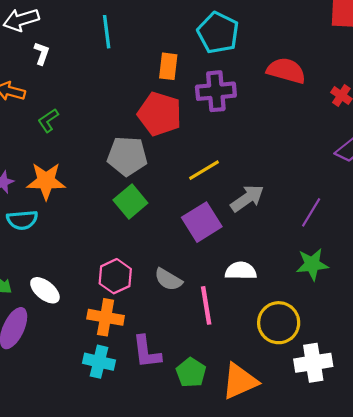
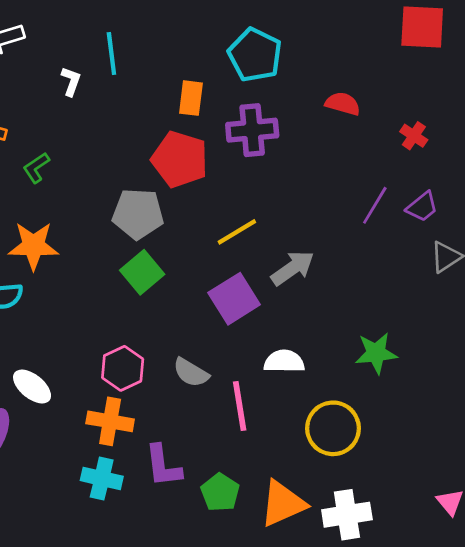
white L-shape: (42, 53) -> (71, 81), moved
red semicircle: (286, 71) -> (343, 104), size x0.7
purple line: (311, 212) -> (375, 205), moved
white cross: (313, 363) -> (347, 515), moved

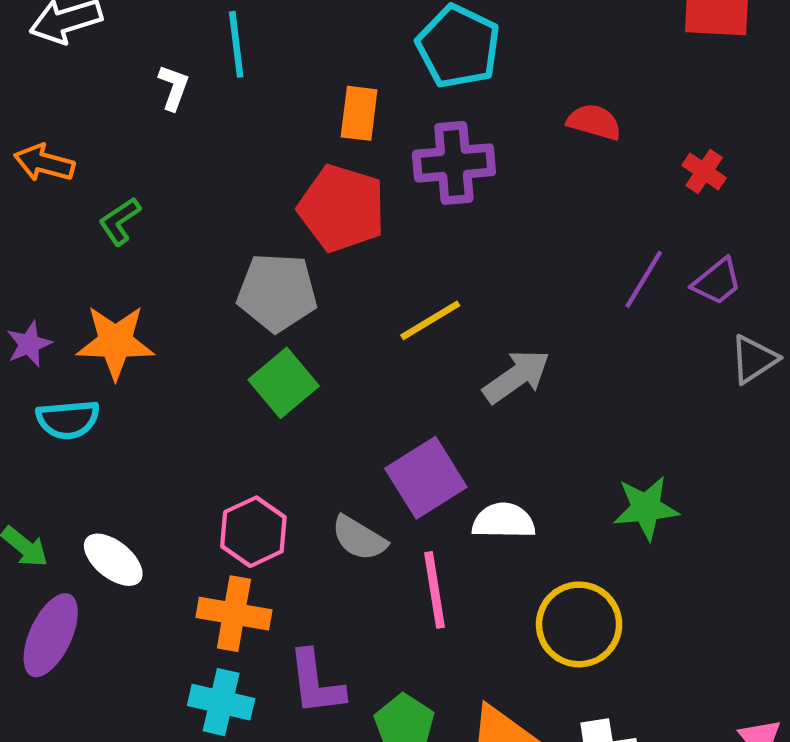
purple square: (234, 299) -> (426, 478), moved

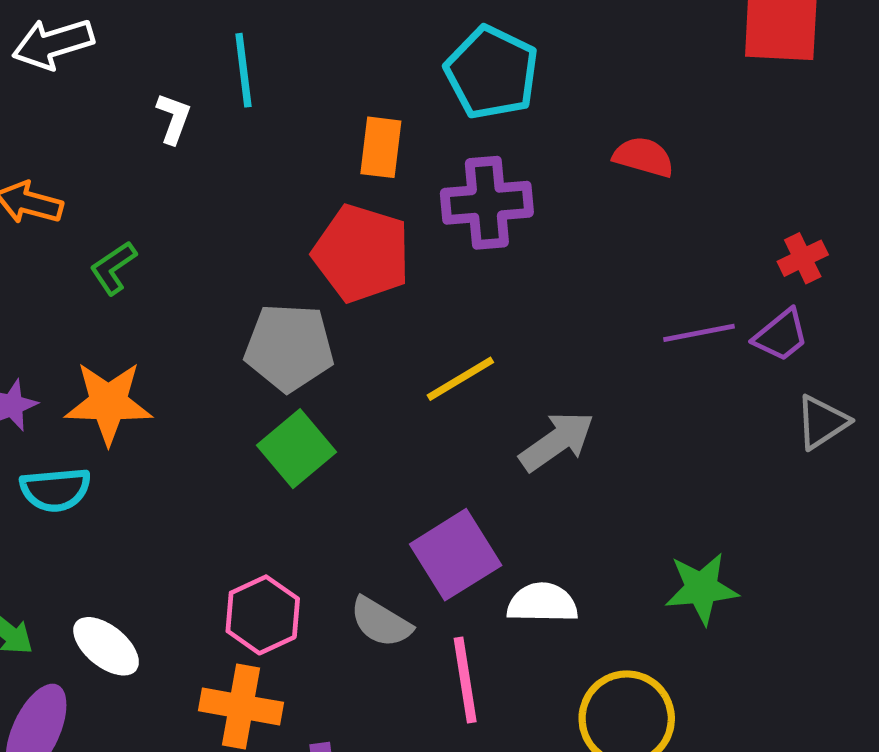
red cross: (704, 172) -> (803, 258), moved, turned 30
purple line: (644, 279) -> (699, 333), turned 48

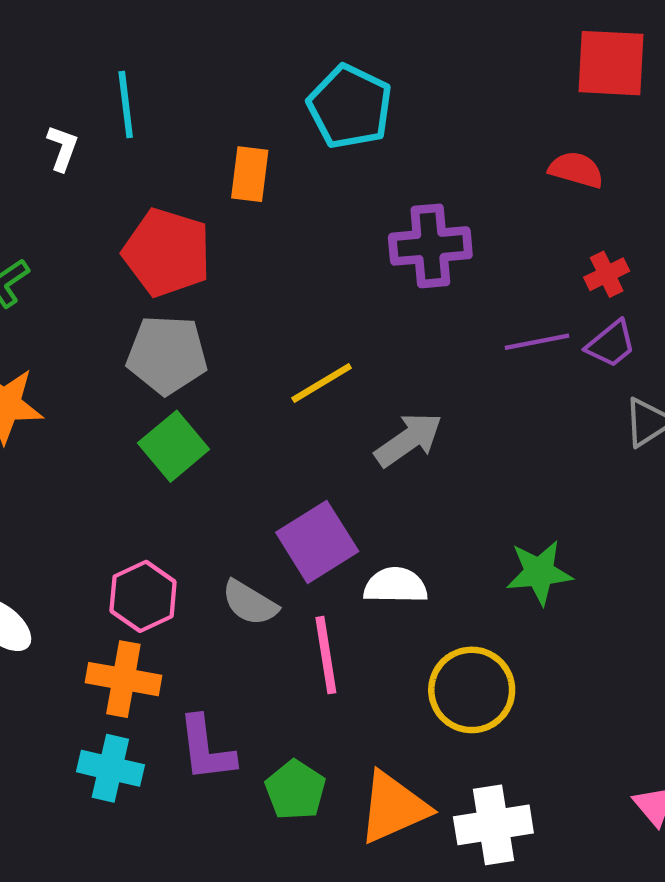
red semicircle: (644, 157) -> (576, 170), moved
purple cross: (487, 203) -> (430, 246), moved
red pentagon: (362, 253) -> (167, 252), moved
red cross: (803, 258) -> (607, 274), moved

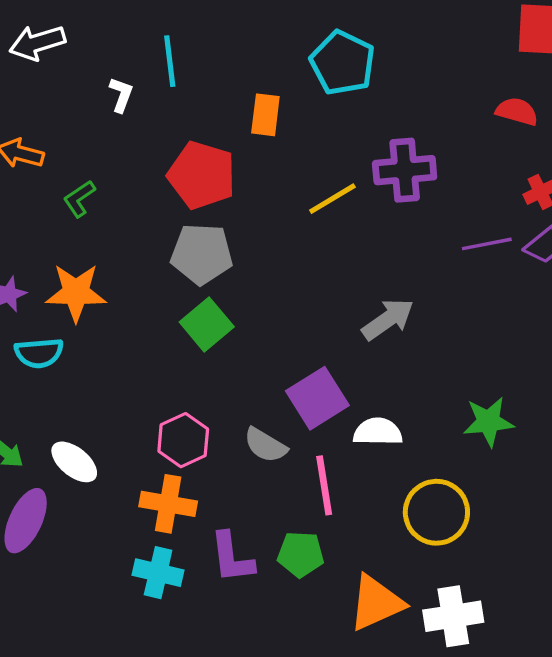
yellow line: (322, 383) -> (332, 199), moved
green pentagon: (295, 790) -> (301, 554), moved, turned -30

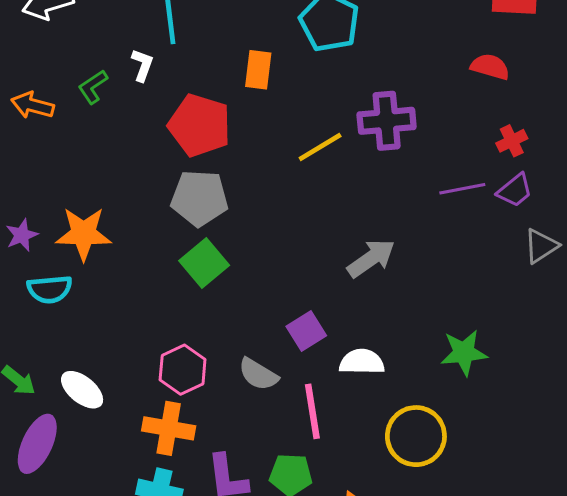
white L-shape: (121, 95) -> (142, 65), moved
green L-shape: (79, 199) -> (93, 87), moved
purple square: (317, 398) -> (306, 331), size x0.7

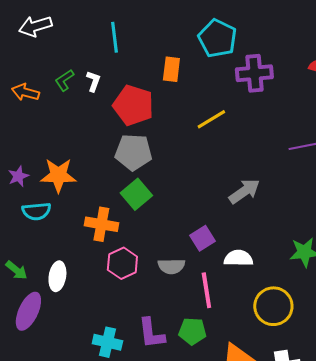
white L-shape: (142, 65) -> (93, 81), moved
purple cross: (387, 121) -> (254, 73), moved
gray semicircle: (258, 374) -> (171, 266), turned -32
white ellipse: (82, 390) -> (57, 276), turned 60
orange cross: (169, 428) -> (101, 224), moved

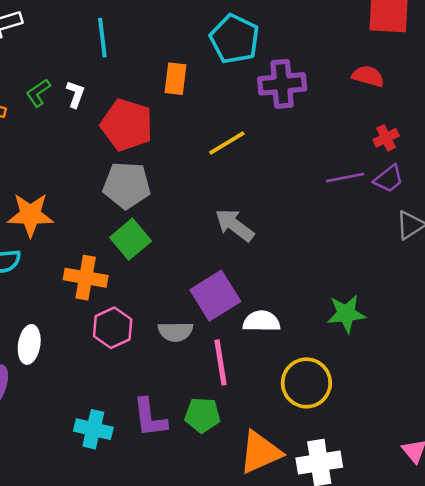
gray arrow: (244, 191) -> (235, 225), moved, turned -108
purple square: (202, 238) -> (215, 296), size x1.5

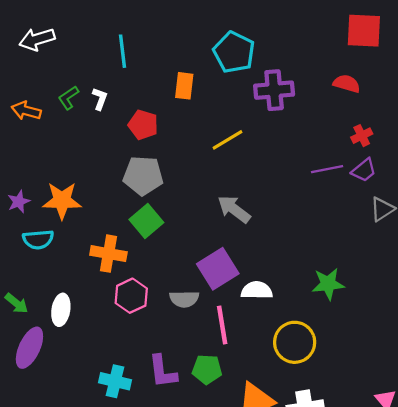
red pentagon: (127, 125) -> (143, 125), size x0.7

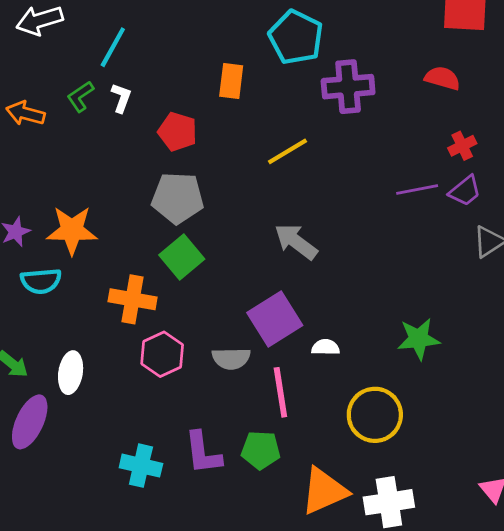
cyan line: (123, 51) -> (113, 47), moved, turned 36
white semicircle: (257, 290) -> (326, 347), size x0.7

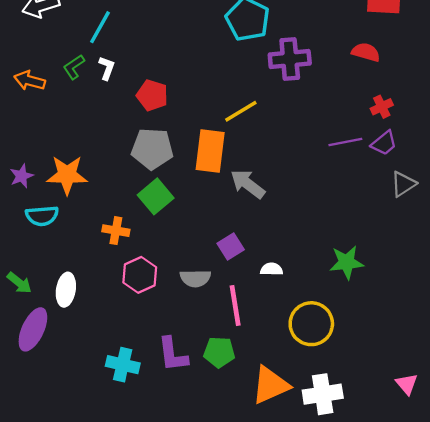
orange rectangle: (231, 81) -> (210, 151), moved, size x1.5
orange cross: (133, 299) -> (116, 231), size x0.7
purple square: (275, 319) -> (231, 246), size x0.6

